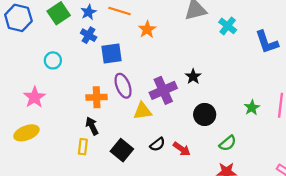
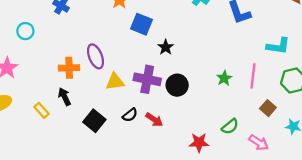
blue square: (112, 54) -> (141, 24), moved, turned 30
purple cross: (163, 90) -> (147, 79), moved, turned 35
green semicircle: (228, 143) -> (230, 126), moved
yellow rectangle: (83, 147) -> (41, 110), moved, turned -49

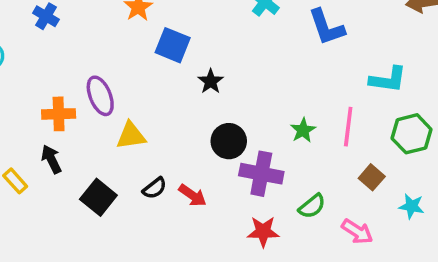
purple cross: (147, 79) -> (261, 174), moved

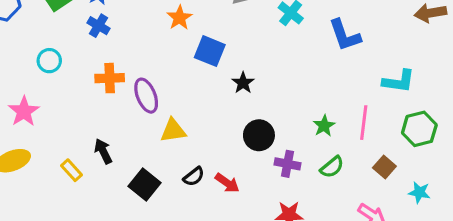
orange cross: (59, 114) -> (110, 78), moved
purple cross: (261, 174) -> (288, 164), size x0.7
green semicircle: (312, 206) -> (332, 167), moved

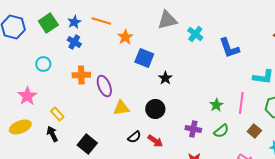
black circle: (259, 135) -> (155, 109), moved
black arrow: (103, 151) -> (52, 134), moved
yellow rectangle: (71, 170) -> (57, 114), moved
black square: (145, 184) -> (87, 144), moved

